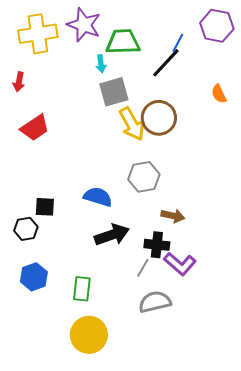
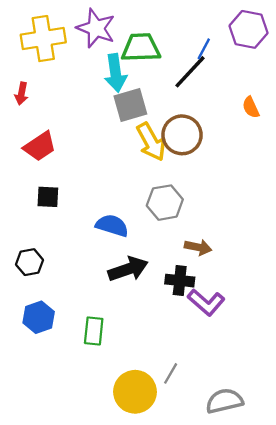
cyan arrow: (101, 64) -> (115, 73), size x1.8
black square: (45, 207) -> (48, 197), moved
gray line: (143, 268) -> (171, 373), moved
gray semicircle: (155, 302) -> (224, 401), moved
yellow circle: (89, 335) -> (135, 392), moved

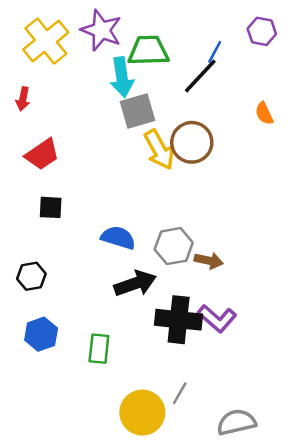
purple hexagon: (249, 29) -> (262, 31), size x0.7
yellow cross: (43, 39) -> (46, 41), turned -30
gray hexagon: (165, 203) -> (174, 246), moved
black cross: (180, 281) -> (179, 320), moved, size x1.5

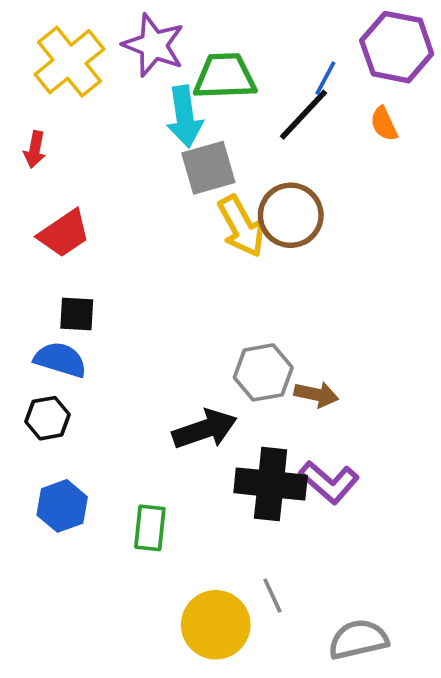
purple hexagon: (262, 31) -> (397, 47), size x1.6
orange semicircle: (264, 113) -> (384, 124), moved
blue semicircle: (118, 238) -> (60, 360), moved
gray line: (180, 393) -> (272, 596), turned -55

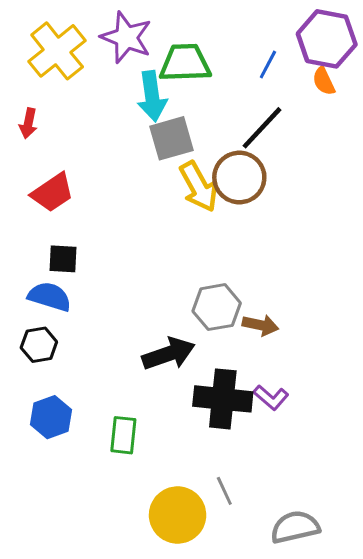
black line: (303, 115) -> (262, 128), moved
orange semicircle: (384, 124) -> (324, 81), moved
purple L-shape: (329, 482) -> (271, 397), size x0.7

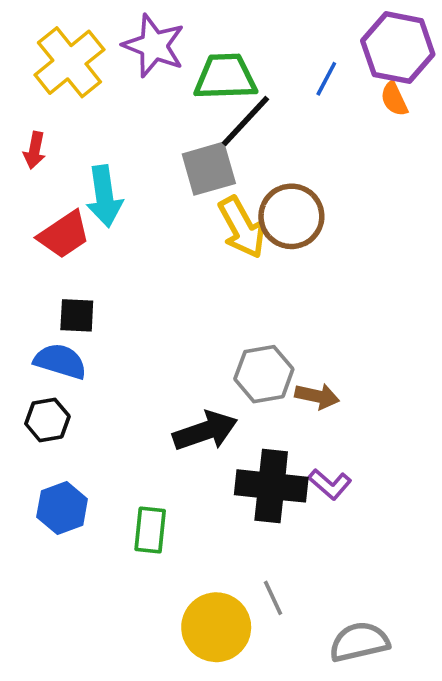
cyan arrow: (152, 96) -> (104, 196), moved
black line: (262, 128) -> (246, 121), moved

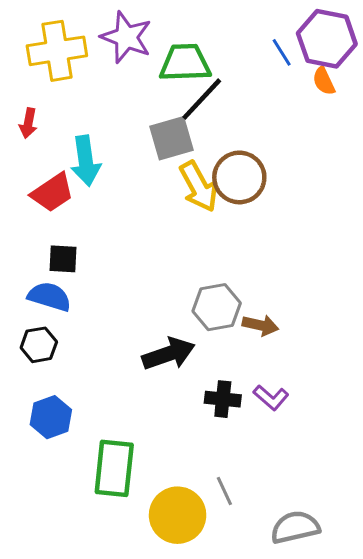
yellow cross: (69, 62) -> (57, 51), turned 30
blue line: (326, 79) -> (282, 52), moved, turned -60
black cross: (271, 486) -> (223, 399), size x0.6
green rectangle: (150, 530) -> (114, 468), moved, size x1.5

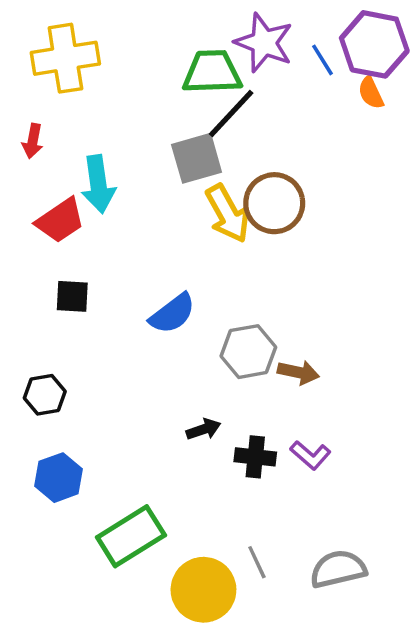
purple star: (126, 37) -> (264, 43), moved
blue semicircle: (49, 297) -> (172, 314), moved, turned 126
black arrow: (169, 354) -> (203, 429), moved, size x0.6
green rectangle: (114, 468) -> (131, 536), turned 52
gray semicircle: (295, 527) -> (338, 569), moved

